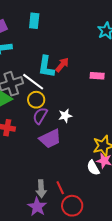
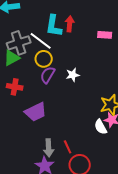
red arrow: (62, 65) -> (70, 24), turned -35
purple trapezoid: (50, 139) -> (36, 112), moved

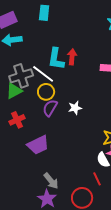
red cross: (15, 87) -> (17, 120), turned -35
red line: (68, 147) -> (97, 179), moved
gray arrow: (49, 148) -> (51, 181), turned -36

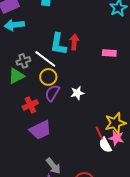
gray cross: (21, 76) -> (23, 61), size x0.6
red cross: (17, 120) -> (30, 105), moved
red line: (97, 179) -> (99, 133), moved

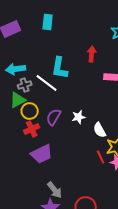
cyan arrow: (14, 25) -> (16, 69), moved
red arrow: (74, 42) -> (92, 54), moved
yellow circle: (48, 77) -> (30, 111), moved
white semicircle: (105, 145) -> (100, 130), moved

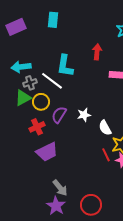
yellow circle: (30, 111) -> (41, 102), moved

